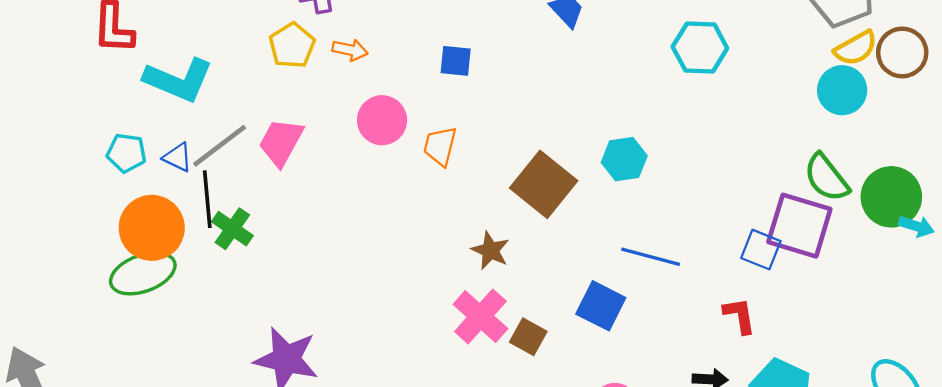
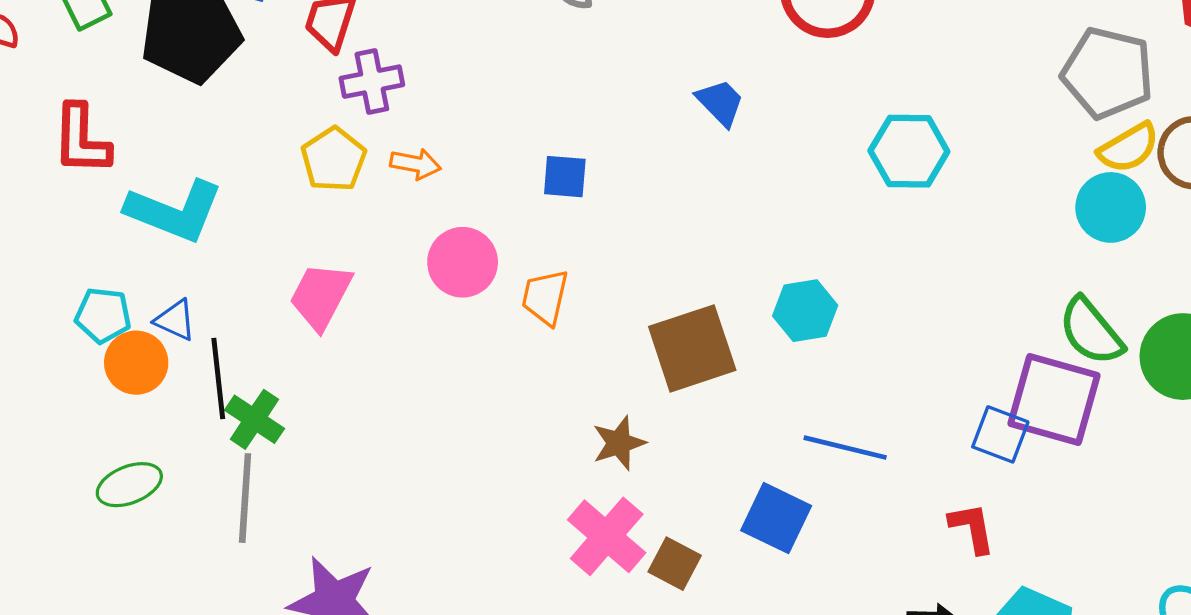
gray line: (220, 146) -> (245, 498), moved, turned -48
brown square: (544, 184) -> (692, 348), turned 34
orange circle: (152, 228) -> (136, 363), moved, size x0.7
brown star: (490, 251) -> (619, 443), turned 30
green ellipse: (143, 273) -> (129, 485), size x0.7

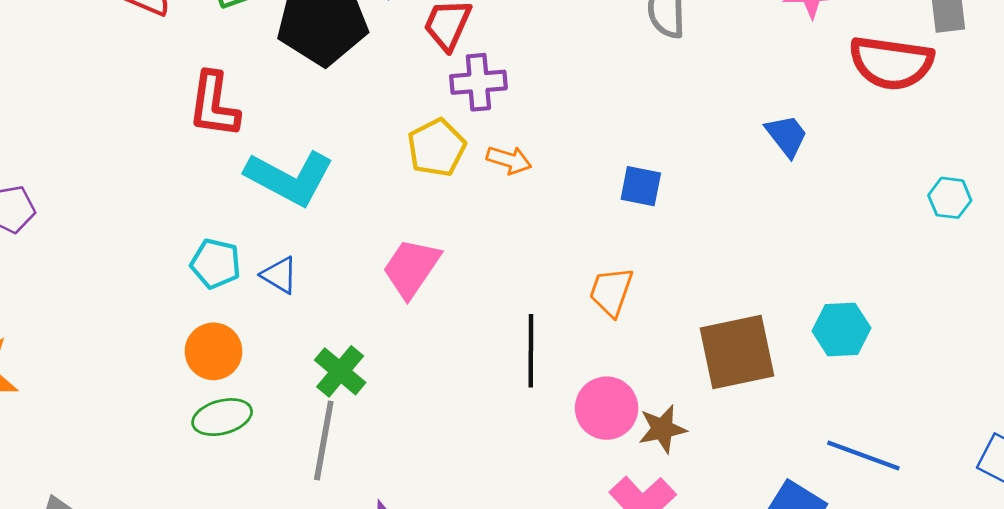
cyan hexagon: (909, 151) -> (950, 198), size x0.6
pink circle: (463, 262) -> (607, 408), moved
orange circle: (136, 363) -> (214, 351), moved
black line: (218, 378) -> (531, 351), moved

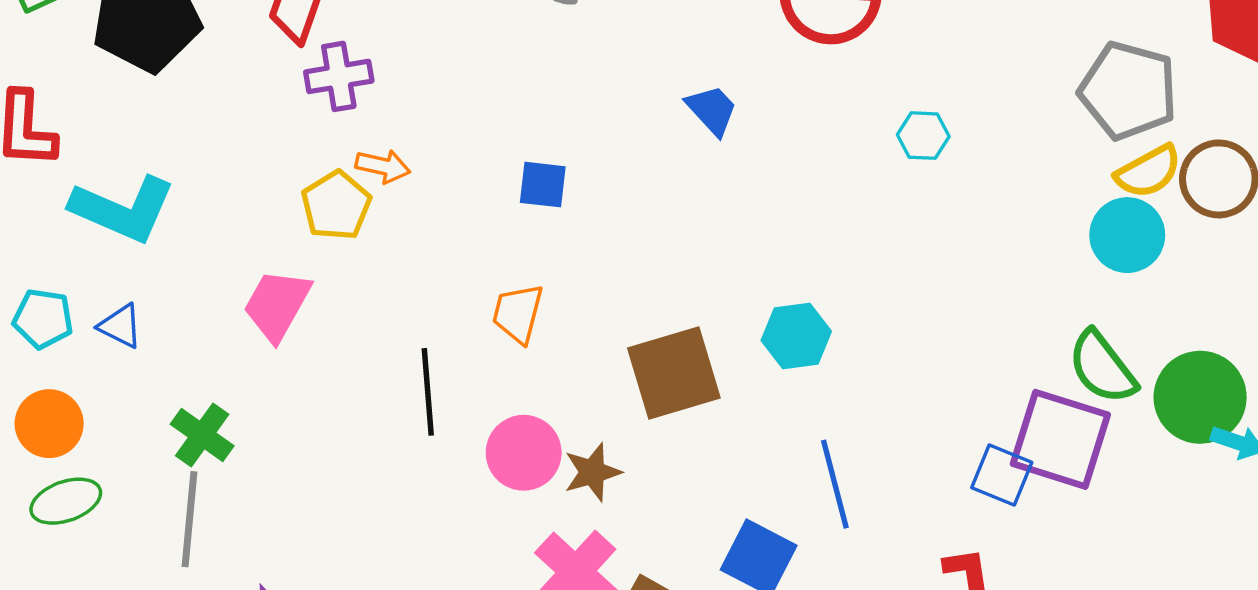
yellow pentagon: (437, 148) -> (336, 205), moved
cyan hexagon: (950, 198) -> (923, 136), moved
blue line: (863, 456) -> (835, 484), turned 60

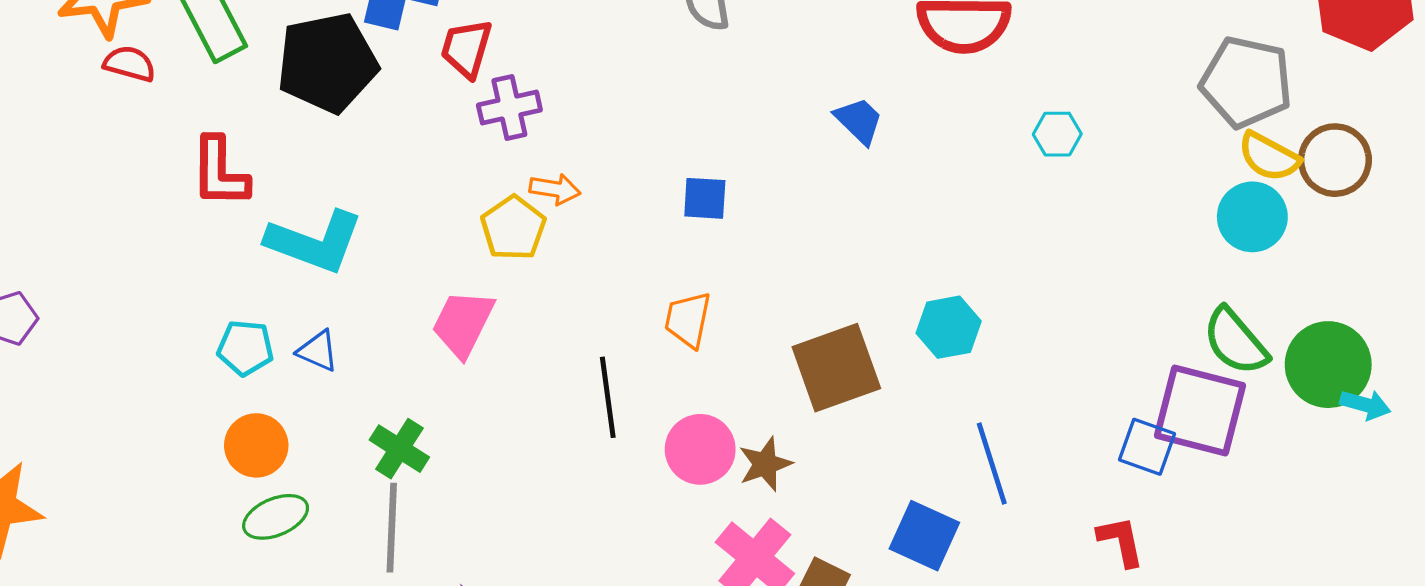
yellow semicircle: (1148, 172) -> (1269, 157), turned 60

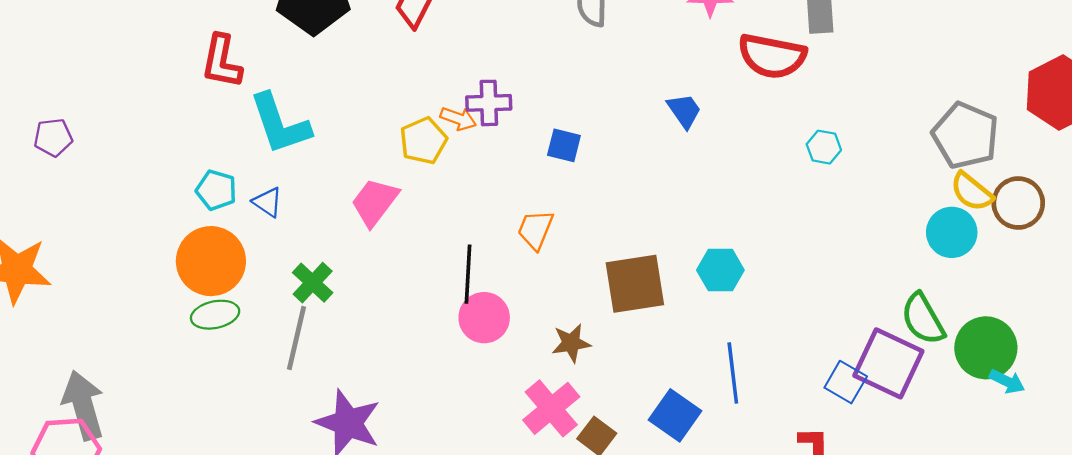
purple cross: (509, 108) -> (489, 103), moved
cyan L-shape: (315, 242) -> (280, 124), turned 40
orange circle: (256, 445) -> (211, 261), size x1.5
pink circle: (700, 449) -> (484, 318), moved

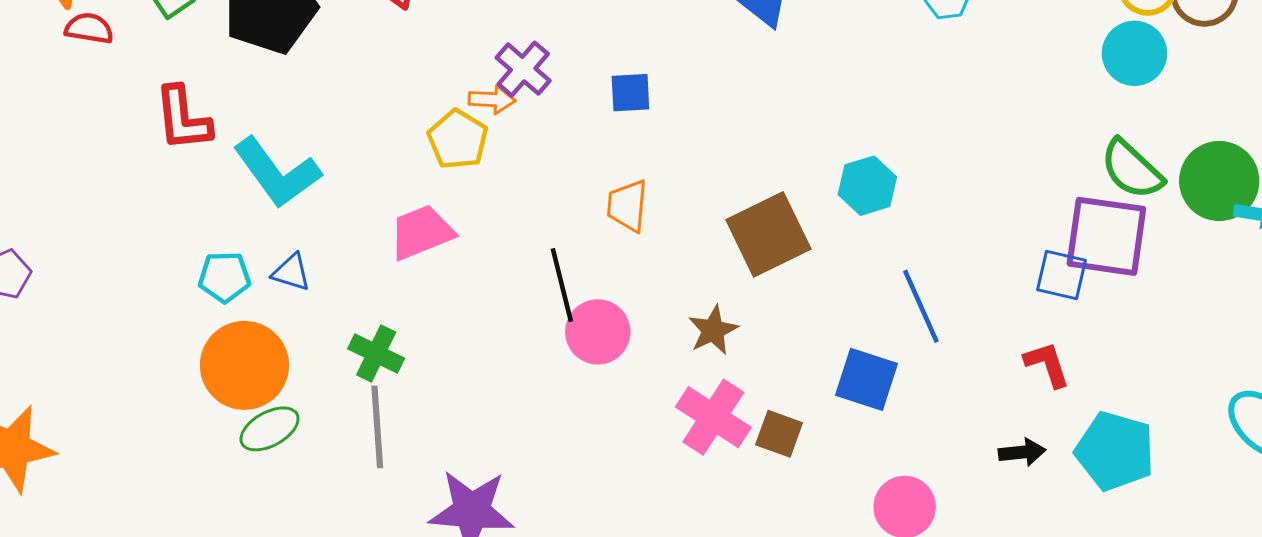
purple cross: (489, 103) -> (523, 69), turned -30
pink trapezoid: (375, 202) -> (421, 232), turned 48

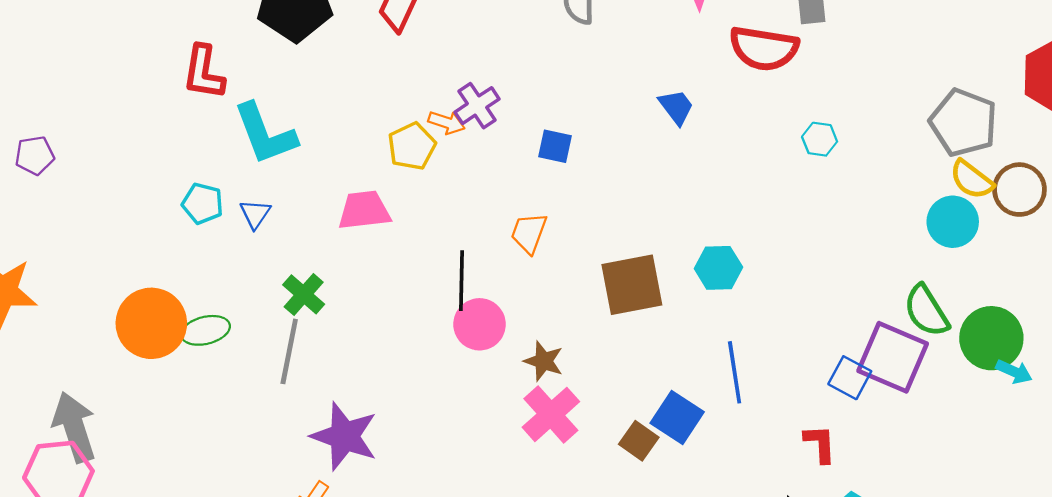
blue triangle: (291, 272) -> (255, 214), turned 32
brown star: (713, 330) -> (544, 361), moved, turned 30
orange circle: (244, 365) -> (151, 323), moved
brown square: (779, 434) -> (639, 441), moved

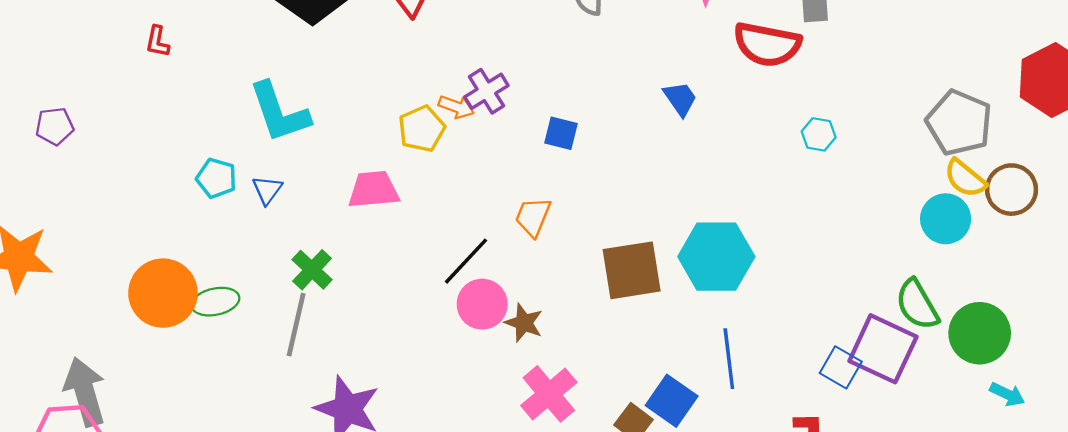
red L-shape: (204, 72) -> (157, 42), moved, size x0.6
cyan hexagon: (718, 268) -> (716, 257), size x1.6
black line: (462, 281) -> (466, 261), turned 40
brown star: (544, 361) -> (524, 323), moved
cyan arrow: (1014, 372) -> (1007, 394), moved

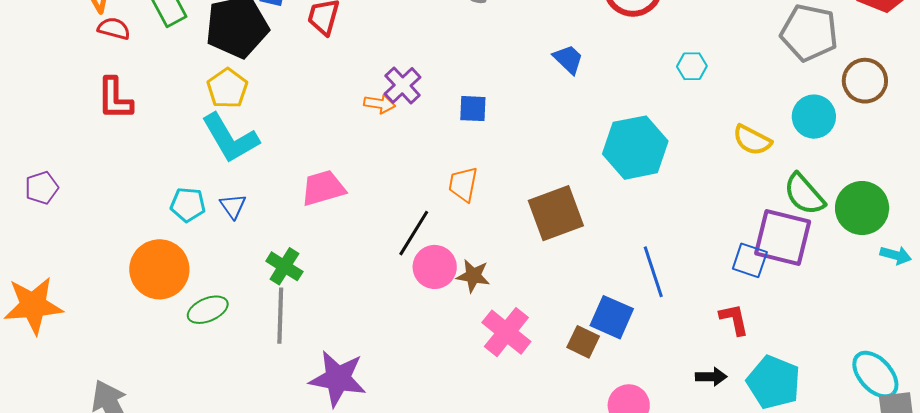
red L-shape: (157, 42) -> (115, 99), size x1.6
yellow pentagon: (422, 129) -> (227, 88), moved
yellow semicircle: (965, 178) -> (752, 140), moved
cyan hexagon: (716, 257) -> (635, 148), moved
orange circle: (163, 293) -> (159, 269), moved

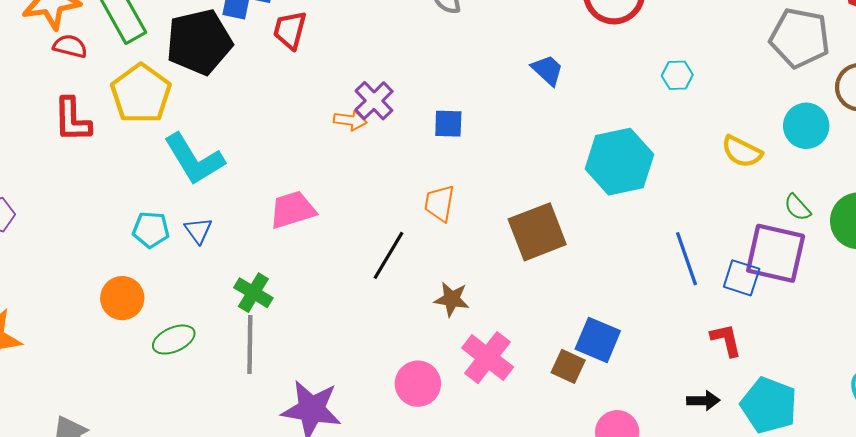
yellow pentagon: (227, 88) -> (141, 94), moved, size x1.4
green semicircle: (804, 194) -> (797, 207), size x0.6
pink circle: (435, 267) -> (418, 384), moved
orange circle: (159, 269) -> (122, 298), size x0.7
blue line: (653, 272) -> (687, 259), moved

